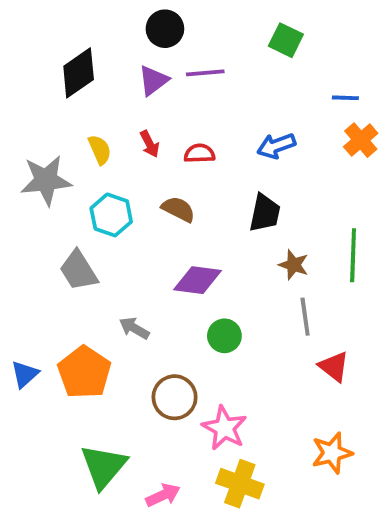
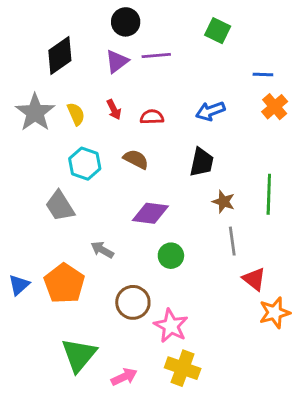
gray star: (46, 180) -> (35, 112), moved, turned -30
orange star: (332, 453) -> (275, 313), moved

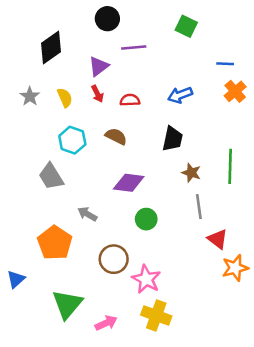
purple triangle: (117, 61) -> (99, 66), moved
gray star: (35, 112) -> (30, 96), size x0.6
blue triangle: (19, 285) -> (16, 279), moved

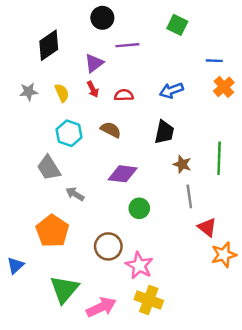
gray star: (30, 96) -> (29, 92), turned 30
gray arrow: (87, 214) -> (75, 194), moved
pink arrow: (106, 323) -> (101, 307), size x1.4

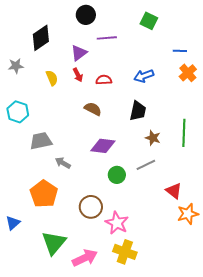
gray star: (29, 92) -> (16, 66), moved
cyan hexagon: (69, 133) -> (18, 112), moved
gray trapezoid: (49, 168) -> (41, 141), turned 110
gray line: (189, 196) -> (146, 165), moved, turned 72

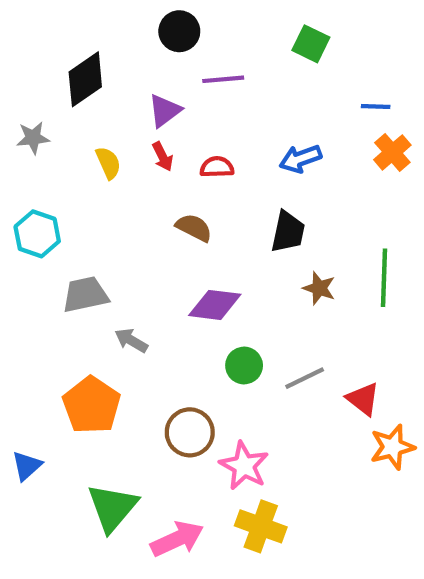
gray line: (146, 165) -> (305, 378), moved

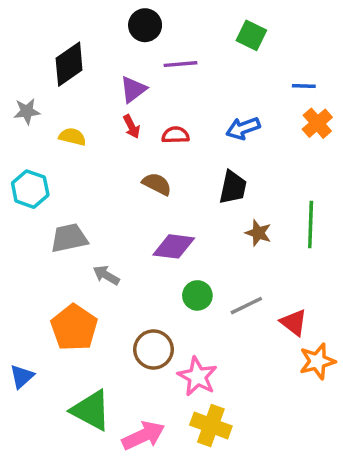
yellow semicircle: (108, 163) -> (72, 137), moved, turned -52
green triangle: (112, 508) -> (91, 410), turned -42

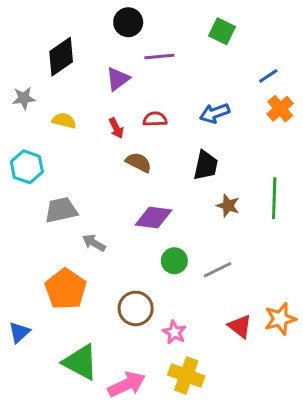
blue line: (304, 86) -> (268, 76), turned -36
red arrow: (132, 127) -> (116, 128), moved
red triangle: (294, 322) -> (240, 326), moved
pink star: (197, 377) -> (174, 332), size x0.7

